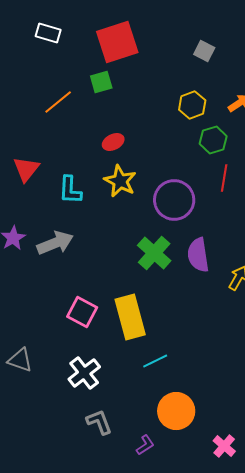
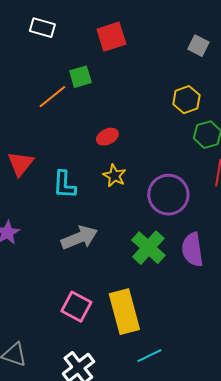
red square: (117, 42) -> (111, 37), size x0.7
green square: (101, 82) -> (80, 77), moved
yellow star: (120, 181) -> (114, 176), size x0.7
gray arrow: (55, 243) -> (79, 238), moved

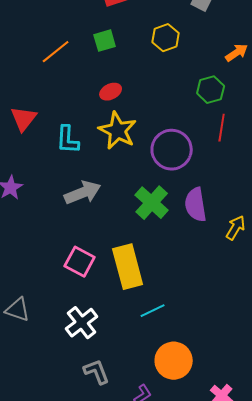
green square: (80, 77) -> (105, 41), moved
yellow hexagon: (186, 100) -> (166, 38), moved
yellow star: (114, 176) -> (118, 131), size x1.6

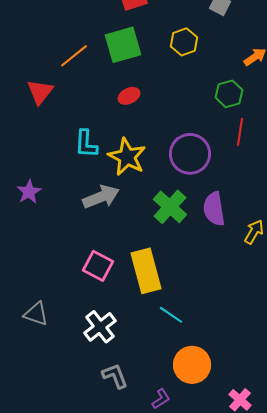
green square: (105, 41) -> (123, 45), size x1.6
red triangle: (24, 119) -> (40, 92), moved
yellow star: (118, 131) -> (127, 157), moved
cyan line: (153, 311) -> (171, 315), turned 60

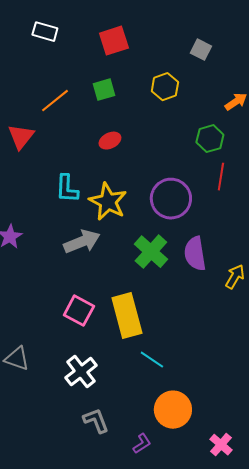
green square: (123, 45) -> (104, 90), size x0.6

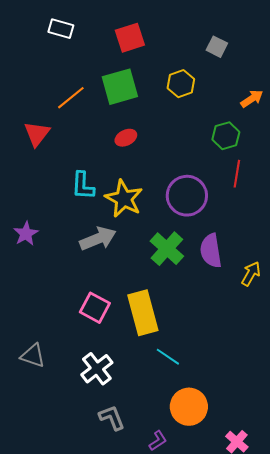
green square: (104, 90) -> (120, 87), size x1.6

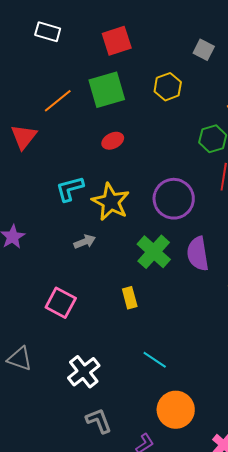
cyan L-shape: (83, 186) -> (70, 189), turned 72
gray arrow: (98, 239) -> (85, 242), size x0.6
pink square: (95, 308) -> (61, 303), moved
yellow rectangle: (143, 313) -> (130, 298), moved, size x0.5

